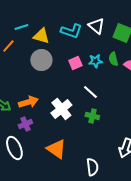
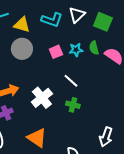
white triangle: (96, 26) -> (77, 15), turned 36

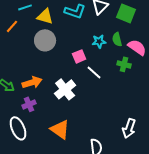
pink square: (56, 52) -> (79, 56), moved
green cross: (73, 105) -> (124, 64), moved

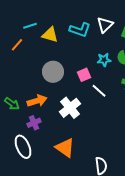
gray circle: (45, 40) -> (53, 72), moved

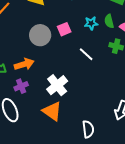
pink square: (84, 75) -> (64, 29), moved
white cross: (70, 108) -> (57, 85), moved

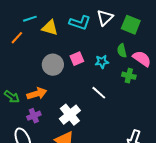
cyan star: (91, 23) -> (102, 62), moved
white line: (86, 54) -> (99, 93), moved

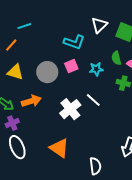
cyan L-shape: (80, 23) -> (74, 42), moved
yellow triangle: (50, 28) -> (15, 72), moved
white cross: (70, 115) -> (70, 109), moved
purple cross: (34, 116) -> (12, 123), moved

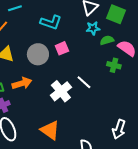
cyan L-shape: (74, 42) -> (51, 22), moved
green semicircle: (116, 58) -> (107, 40), turned 88
cyan star: (96, 69) -> (93, 28), moved

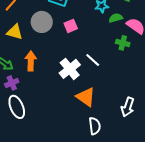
gray circle: (38, 54) -> (42, 22), moved
orange arrow: (22, 83) -> (31, 61), turned -72
orange triangle: (50, 130) -> (86, 97), moved

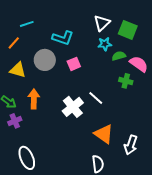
orange triangle: (86, 97) -> (104, 134), moved
white ellipse: (17, 107) -> (27, 158), moved

